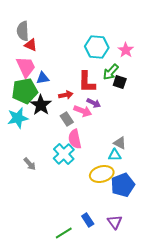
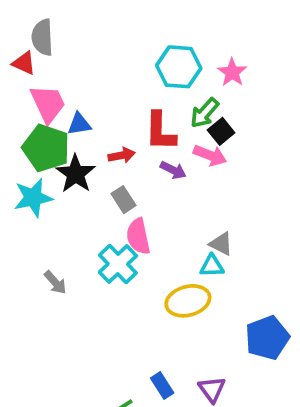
red triangle: (31, 45) -> (24, 63), moved
black square: (120, 82) -> (221, 131), turned 32
green pentagon: (25, 91) -> (46, 148), turned 30
pink arrow: (83, 111) -> (210, 155), moved
blue pentagon: (123, 185) -> (267, 338), moved

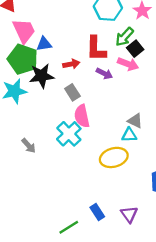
black star: (76, 174) -> (42, 76), turned 30

